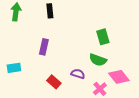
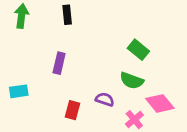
green rectangle: (103, 37) -> (138, 50), turned -35
red rectangle: (54, 82) -> (73, 110), turned 64

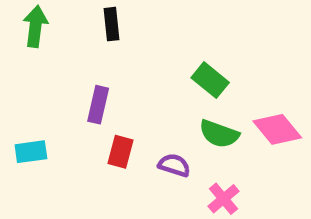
green rectangle: (138, 50) -> (210, 80), moved
pink diamond: (160, 103) -> (277, 129), moved
red rectangle: (73, 110) -> (121, 152), moved

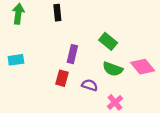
purple rectangle: (98, 105) -> (72, 54), moved
cyan rectangle: (31, 152) -> (16, 60), moved

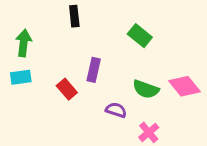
green arrow: (18, 14) -> (24, 43), moved
green rectangle: (108, 41) -> (140, 36), moved
red rectangle: (62, 78) -> (67, 89), moved, turned -56

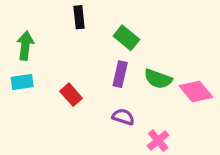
green rectangle: (140, 36) -> (126, 38), moved
purple rectangle: (94, 70) -> (120, 74), moved
green semicircle: (146, 89) -> (158, 79), moved

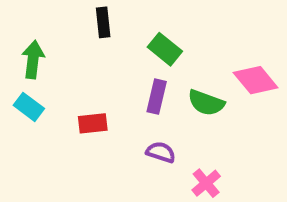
cyan rectangle: (22, 82) -> (29, 107), turned 45
pink diamond: (196, 92) -> (256, 80), moved
red rectangle: (71, 95) -> (93, 123), turned -55

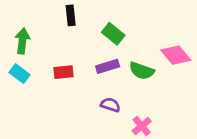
purple rectangle: (157, 97) -> (108, 66), turned 60
red rectangle: (93, 123) -> (64, 72), moved

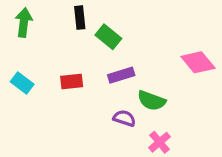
green rectangle: (113, 34) -> (108, 37), moved
green arrow: (22, 41) -> (24, 22), moved
green semicircle: (142, 71) -> (152, 101), moved

